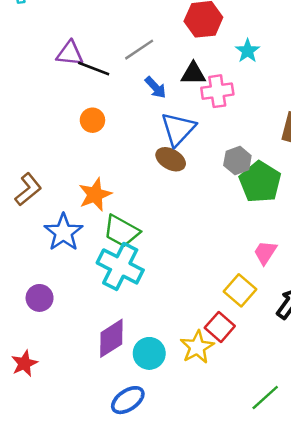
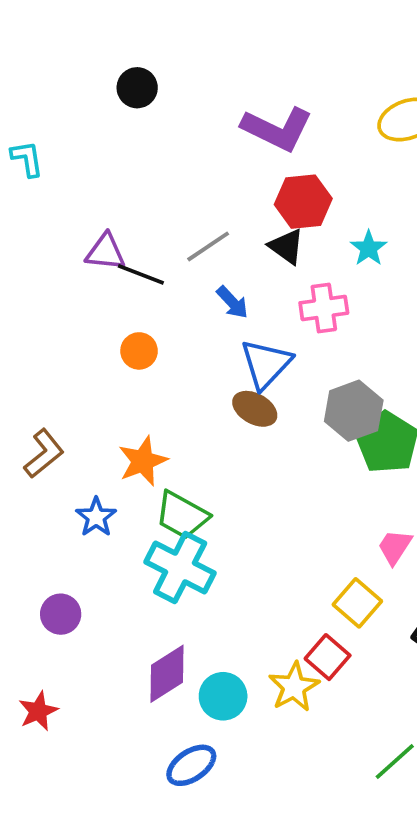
black triangle: (193, 74) -> (286, 246), moved, turned 36
gray hexagon: (237, 161) -> (354, 411), size x1.4
blue star: (63, 232) -> (96, 517), size x0.7

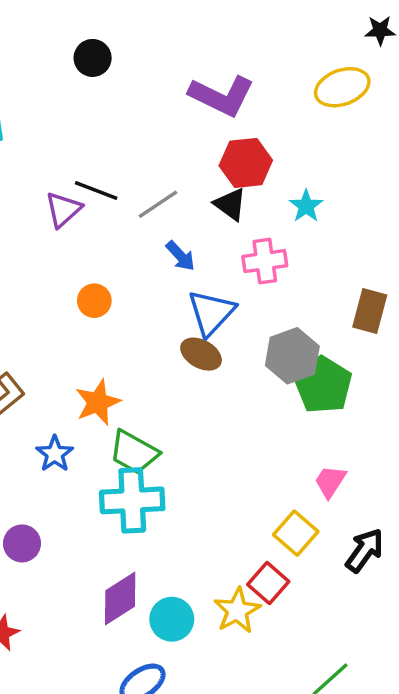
purple triangle: (105, 252) -> (63, 209), turned -48
black line: (141, 274) -> (96, 191), moved
cyan cross: (180, 567) -> (132, 500), turned -30

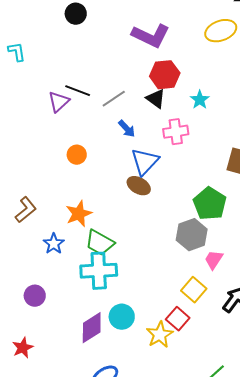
gray hexagon: (292, 356) -> (192, 235), moved
cyan circle: (172, 619) -> (122, 317), moved

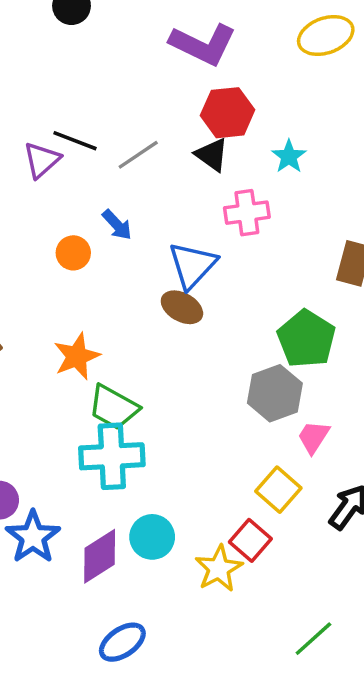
blue arrow: (127, 129) -> (117, 225), moved
blue star: (54, 244) -> (33, 537), moved, size x1.4

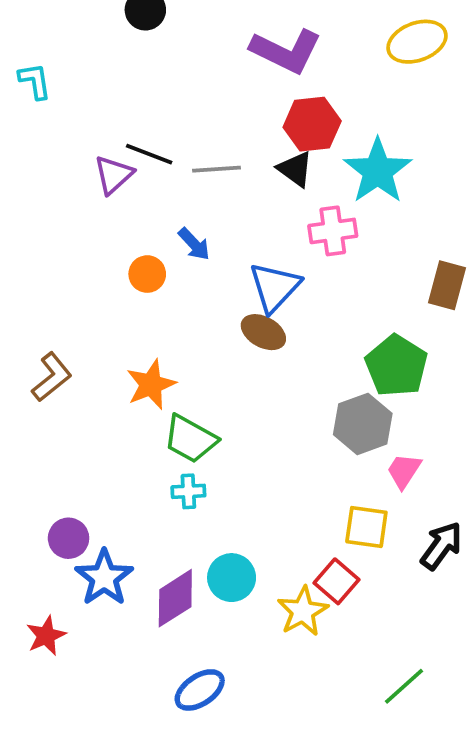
gray line: (138, 155) -> (217, 169), turned 30
cyan star: (289, 156) -> (378, 171), size x1.8
cyan cross: (112, 456) -> (188, 491), size x0.5
yellow square: (278, 490) -> (366, 527), turned -33

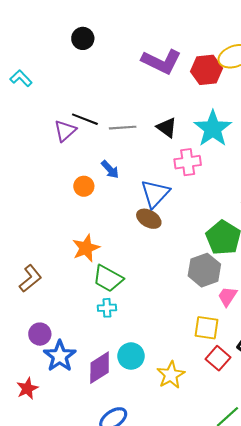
cyan L-shape: (35, 81) -> (21, 78), turned -35
red hexagon: (312, 124) -> (206, 70), moved
brown L-shape: (52, 377) -> (30, 278), moved
red square: (336, 581) -> (218, 358), moved

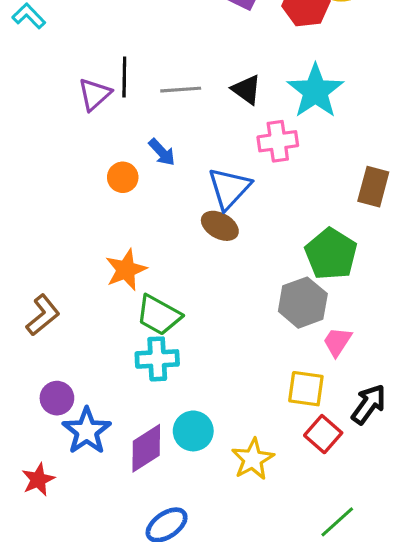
black line: (85, 119) -> (124, 77), turned 70
cyan cross: (107, 308) -> (157, 359), size x1.5

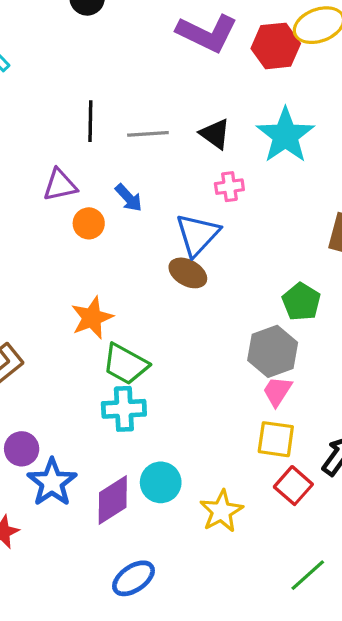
purple triangle: (95, 94) -> (60, 185), moved, turned 30
pink cross: (278, 141) -> (229, 187), moved, size x0.7
green pentagon: (331, 254) -> (301, 302), size x0.7
pink trapezoid: (337, 342) -> (277, 391), moved

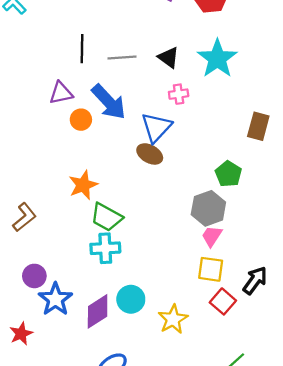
blue arrow: (129, 198) -> (109, 102), size x1.8

